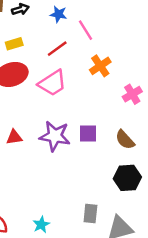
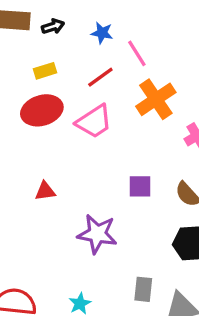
orange cross: (100, 66) -> (156, 99), size x1.4
purple star: (55, 136) -> (97, 234), moved

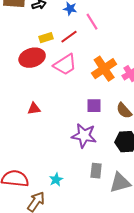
yellow rectangle: (45, 71) -> (46, 38), moved
orange cross: (156, 99) -> (104, 69), moved
purple star: (97, 234) -> (84, 136), moved

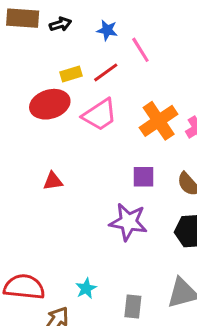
gray rectangle: (96, 171) -> (133, 307), moved

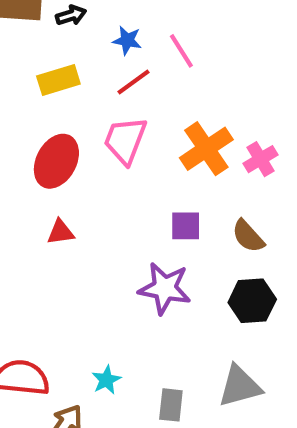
blue star: (107, 30) -> (127, 40), moved
yellow rectangle: (71, 74) -> (58, 80), moved, size x1.4
red ellipse: (50, 104) -> (56, 161), moved, turned -45
pink trapezoid: (100, 115) -> (125, 140), turned 144

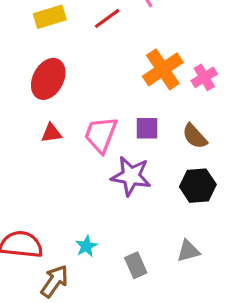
pink trapezoid: (125, 140) -> (101, 135), moved
gray triangle: (240, 386) -> (188, 251), size x0.7
gray rectangle: (171, 405) -> (136, 265), turned -30

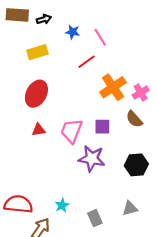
red line: (107, 18) -> (86, 62), moved
brown semicircle: (195, 136) -> (134, 119), moved

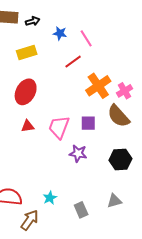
brown semicircle: (134, 119) -> (118, 116), size x1.4
purple star: (92, 158) -> (78, 153), size x0.7

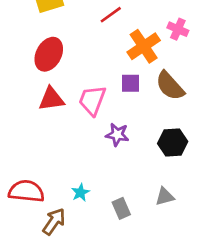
pink cross: (125, 91) -> (178, 29), moved, turned -35
purple square: (88, 123) -> (130, 83), moved
red triangle: (28, 126) -> (51, 99), size x1.5

